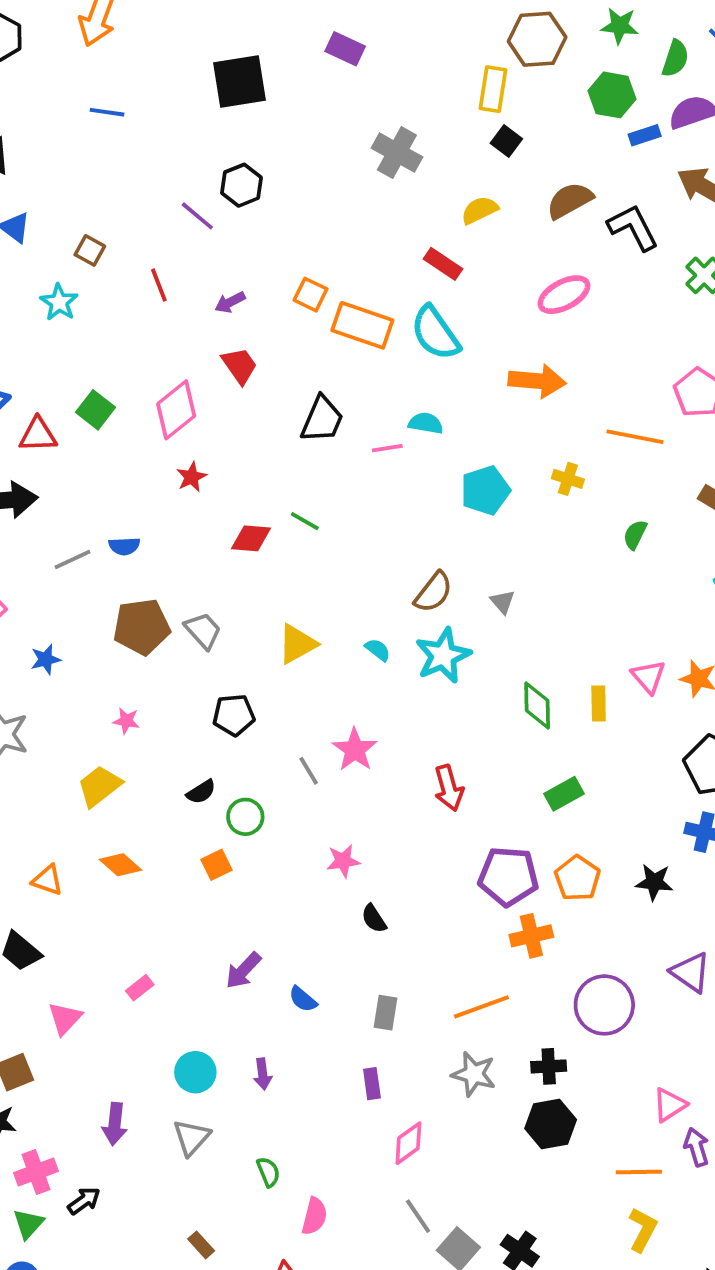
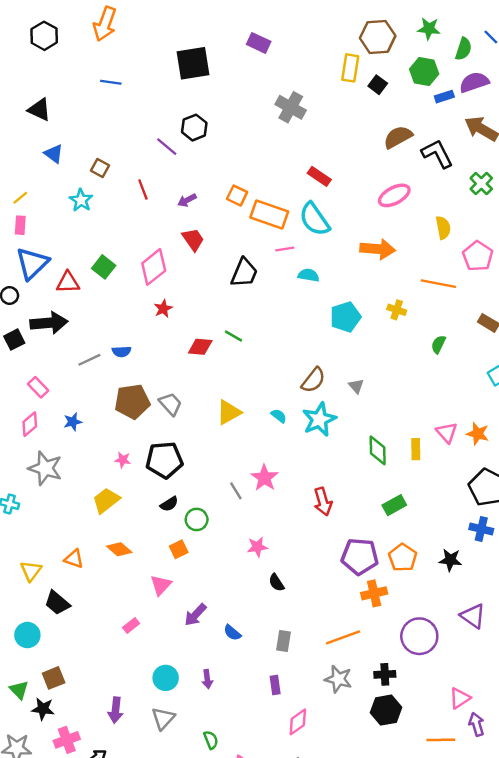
black square: (506, 141) -> (378, 85), moved
yellow semicircle: (480, 210) -> (443, 228), moved, turned 105
pink line: (387, 448) -> (285, 249), moved
black pentagon: (234, 715) -> (164, 460), moved, size x1.4
pink triangle: (65, 1018) -> (161, 585), moved

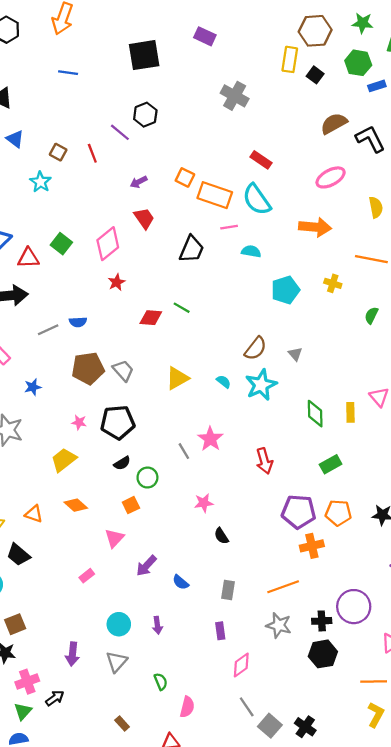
red line: (143, 189) -> (92, 153), moved
orange pentagon: (403, 558) -> (338, 513), turned -30
purple circle: (419, 636) -> (354, 607), moved

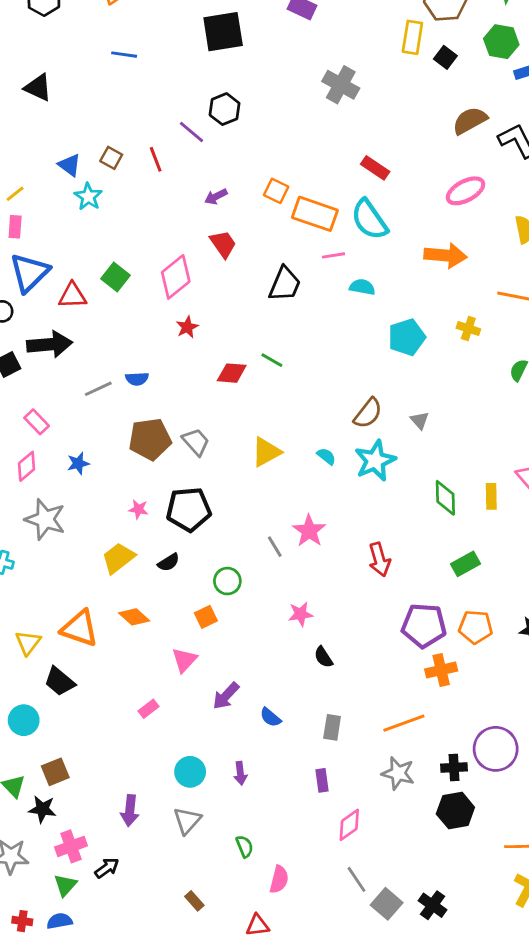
blue triangle: (15, 139) -> (70, 165), moved
black semicircle: (122, 463) -> (169, 562), moved
orange triangle: (34, 514) -> (80, 628), size x1.6

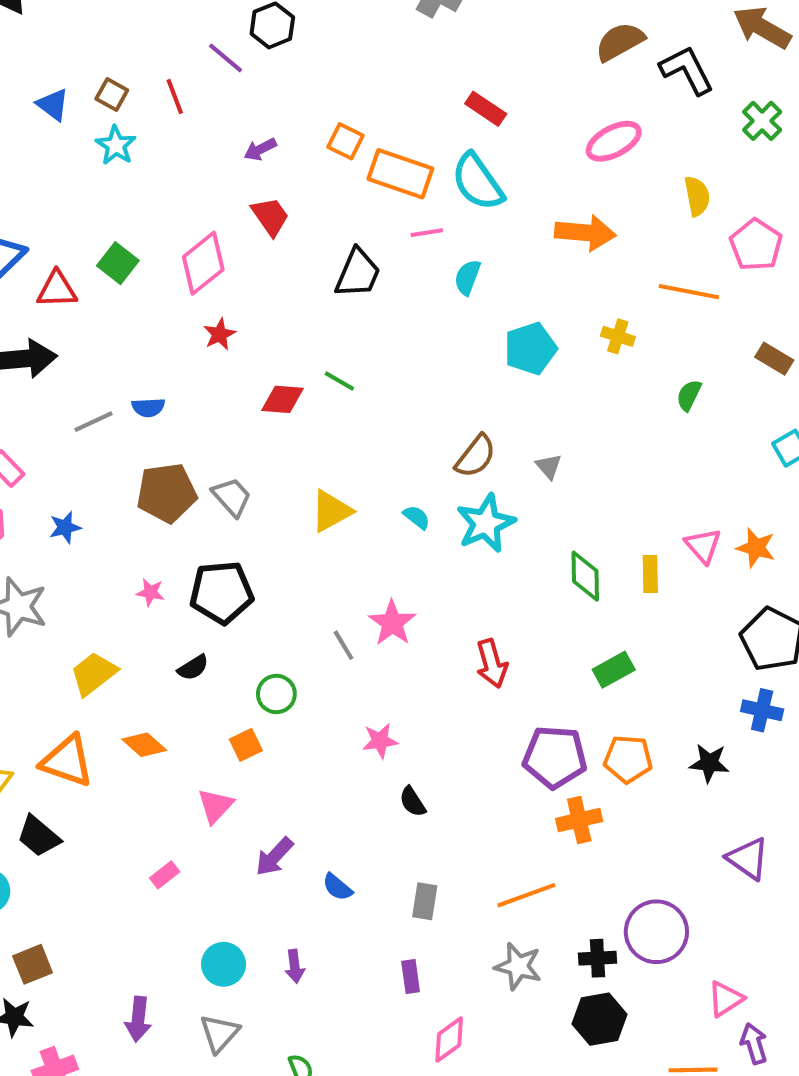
cyan star: (88, 197) -> (116, 145), moved
cyan semicircle: (362, 287) -> (467, 277), turned -80
yellow trapezoid: (118, 558) -> (93, 674), moved

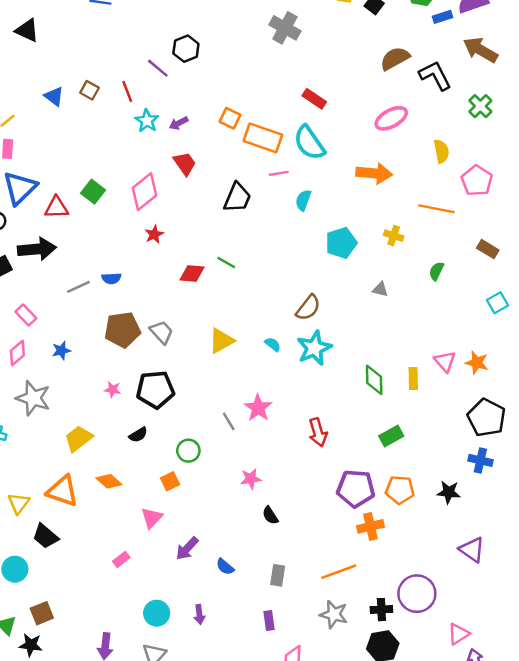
cyan star: (116, 145) -> (147, 121), moved
gray triangle: (549, 466) -> (380, 289), moved, turned -35

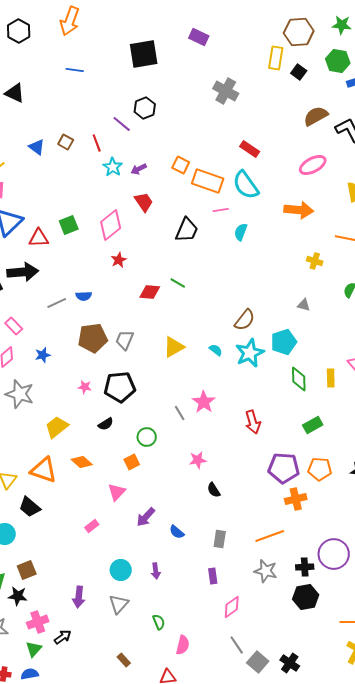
green square: (93, 192) -> (69, 225), turned 30
cyan pentagon: (341, 243) -> (284, 342), moved
gray trapezoid: (162, 332) -> (125, 340), turned -115

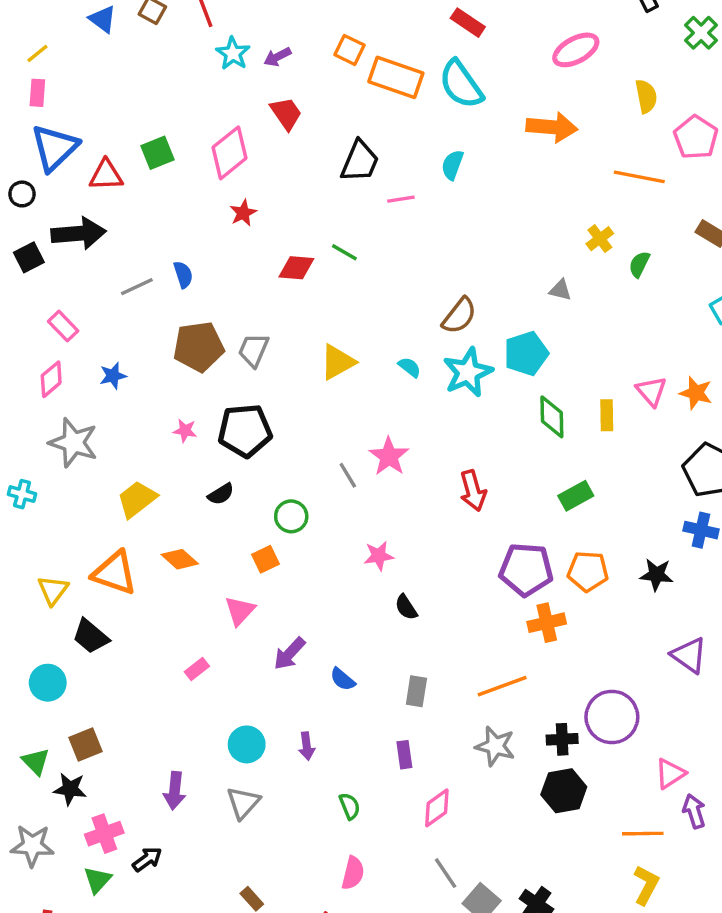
pink line: (221, 210) -> (401, 199), moved
yellow cross: (315, 261) -> (600, 239), moved, turned 35
blue semicircle: (84, 296) -> (183, 275), turned -105
green semicircle: (159, 622) -> (350, 806), moved

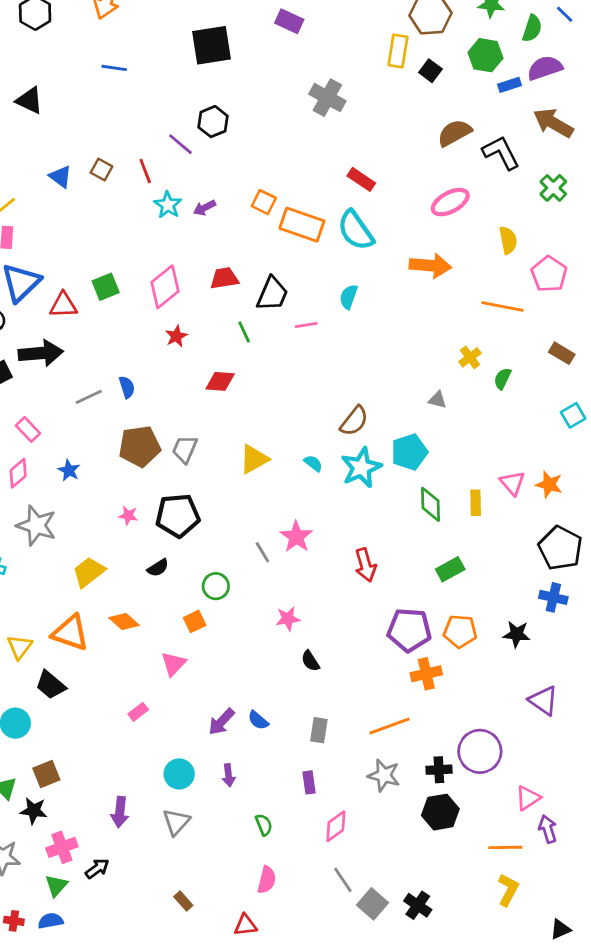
red trapezoid: (286, 113) -> (224, 278), moved, turned -64
green line: (344, 252) -> (244, 332), moved, turned 35
blue star: (113, 376) -> (69, 470), turned -30
purple arrow: (289, 654) -> (221, 722), moved

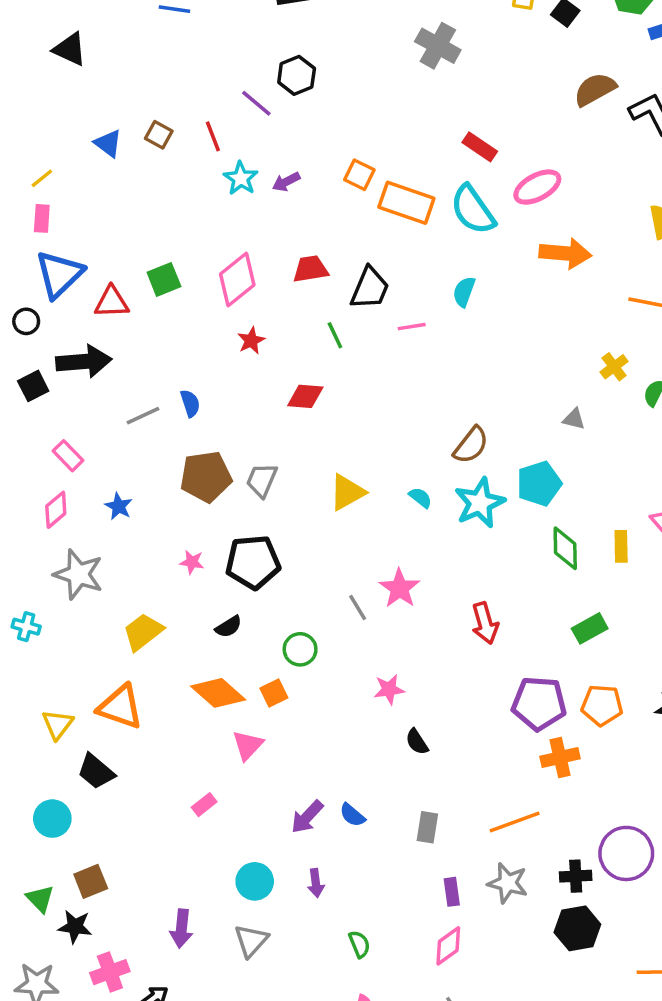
pink ellipse: (450, 202) -> (537, 187), moved
orange diamond: (124, 621) -> (218, 693), moved, size x1.4
purple rectangle: (309, 782) -> (452, 892), moved

